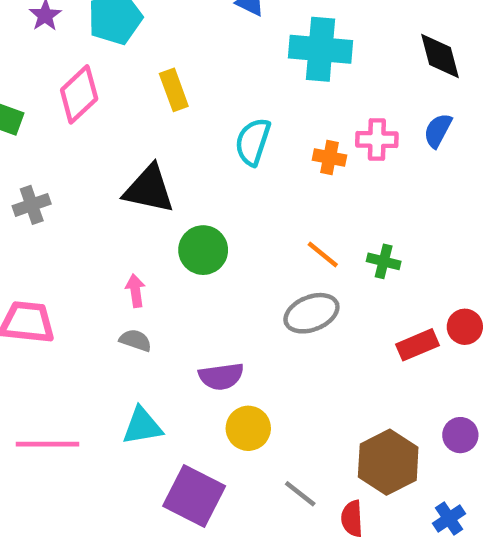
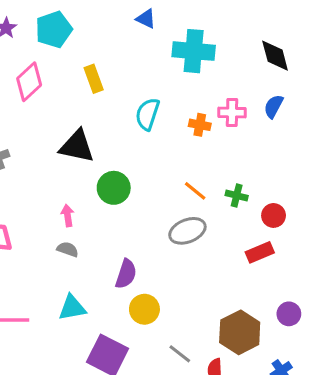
red circle: (465, 327) -> (274, 215), moved
purple semicircle: (221, 376) -> (126, 274), turned -64

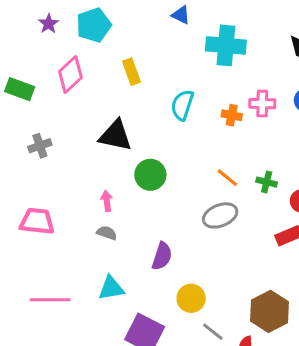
yellow circle: (144, 309) -> (191, 298), moved

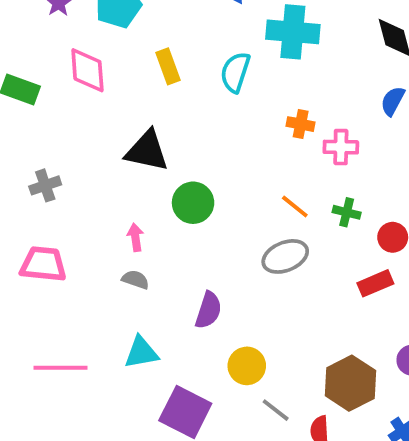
pink diamond: (70, 75) -> (87, 70), turned -51
pink cross: (262, 104) -> (341, 147), moved
cyan semicircle: (182, 105) -> (235, 72), moved
gray cross: (40, 146) -> (45, 185), moved

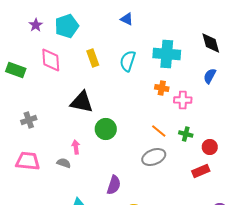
cyan cross: (293, 32) -> (167, 54), moved
gray semicircle: (135, 280) -> (64, 163), moved

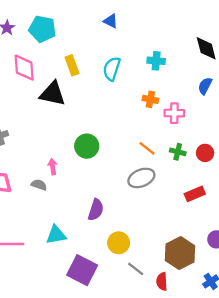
cyan pentagon: (67, 26) -> (42, 29), turned 30
cyan cross: (167, 54) -> (156, 61), size x0.6
black triangle: (82, 102) -> (53, 94), moved
red circle: (210, 147) -> (205, 153), moved

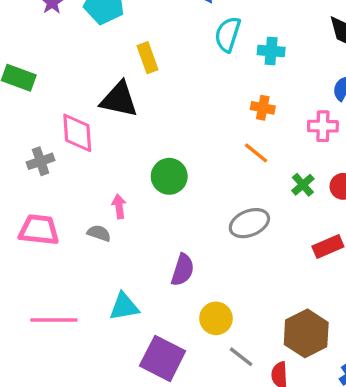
pink diamond: (24, 68) -> (77, 133), moved
cyan semicircle: (112, 69) -> (228, 34), moved
pink cross: (174, 113) -> (323, 126), moved
orange line: (147, 148) -> (256, 153), moved
green cross: (178, 152) -> (303, 185), turned 35

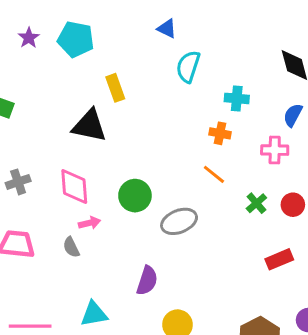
cyan cross: (271, 51) -> (237, 98), moved
pink diamond: (77, 133) -> (74, 186), moved
pink arrow: (119, 206) -> (89, 223), turned 85
gray ellipse: (249, 223) -> (179, 221), moved
gray semicircle: (99, 233) -> (71, 247), turned -135

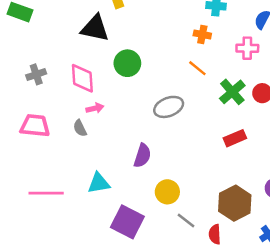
green circle: (135, 196) -> (127, 63), moved
green cross: (256, 203) -> (232, 92), size x1.5
red rectangle: (279, 259) -> (235, 138), moved

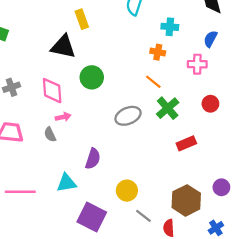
green cross: (232, 92) -> (168, 108), moved
purple semicircle: (142, 156) -> (93, 159), moved

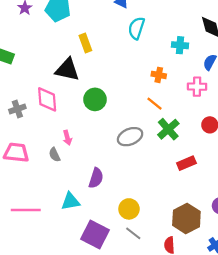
cyan cross: (170, 27) -> (180, 45), moved
pink diamond: (52, 91) -> (47, 99), moved
pink arrow: (63, 117) -> (67, 138), turned 88
gray line: (143, 216) -> (133, 233), moved

